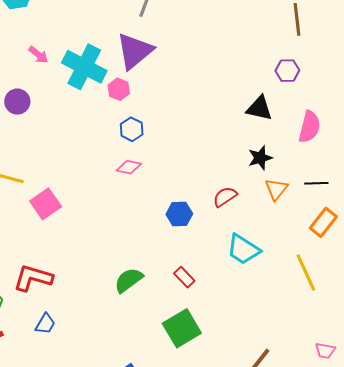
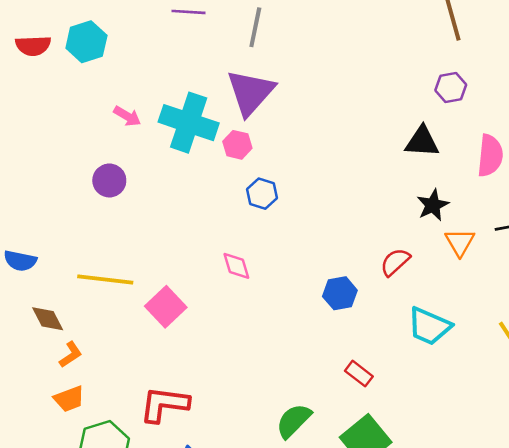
pink diamond: (129, 167) -> (236, 266), moved, turned 70
green semicircle: (129, 280) -> (294, 421), moved

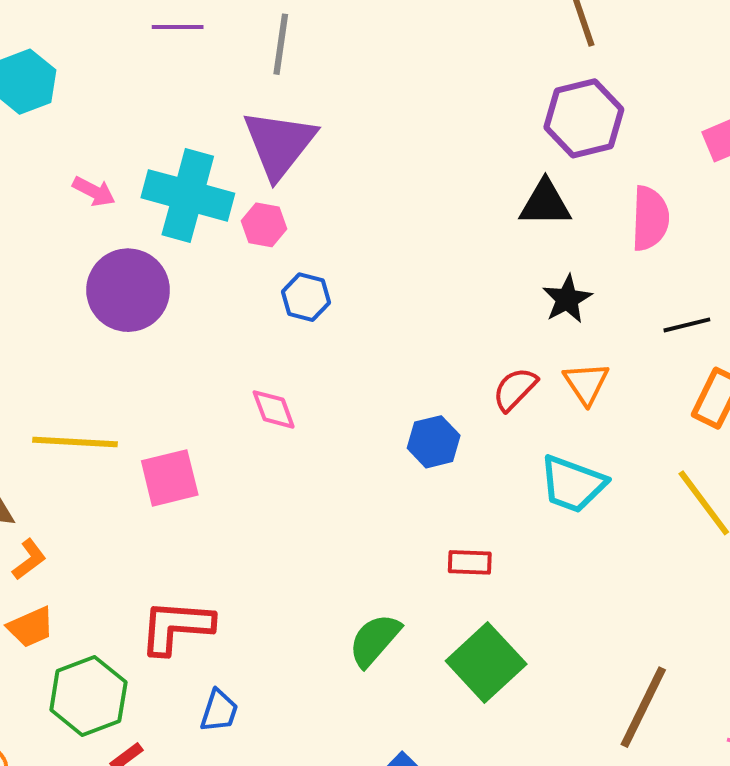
purple hexagon: (451, 88) -> (584, 118), size x1.6
purple circle: (109, 180) -> (128, 290), moved, size x1.6
orange triangle: (460, 242) -> (586, 383), moved
pink square: (166, 307) -> (170, 478), turned 33
red rectangle: (359, 374) -> (470, 562), turned -32

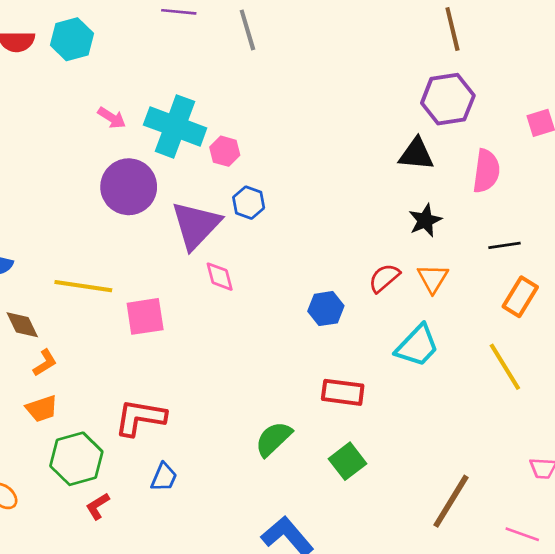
gray line: (281, 44) -> (247, 30), turned -30
purple triangle: (279, 144) -> (196, 225), moved
cyan trapezoid: (573, 484) -> (417, 346), turned -72
red rectangle: (470, 562) -> (343, 392), size x1.4
green square: (486, 663) -> (348, 461), size x0.7

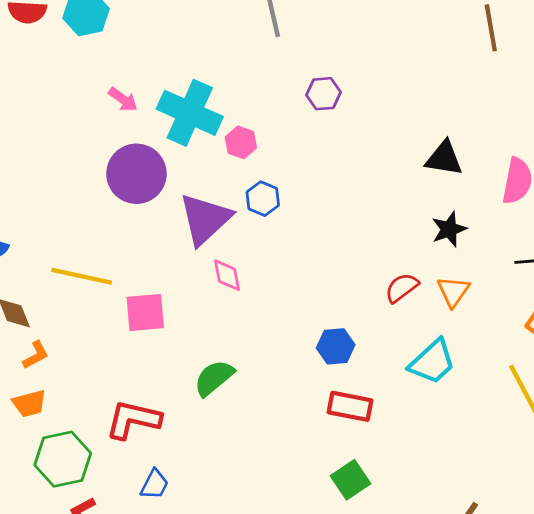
purple hexagon: (448, 99) -> (324, 94), moved, size x0.6
blue hexagon: (326, 309) -> (336, 346), moved
green semicircle: (274, 439) -> (214, 378), moved

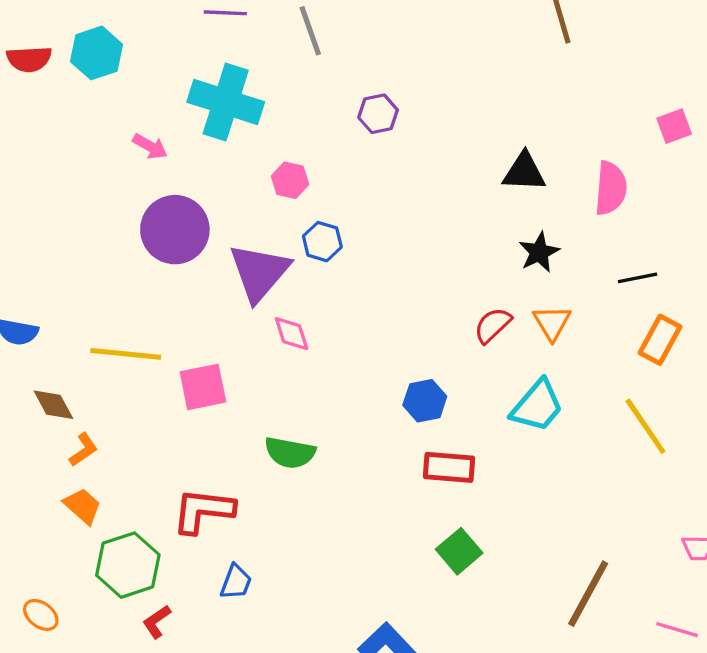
cyan cross: (190, 113) -> (226, 102), moved
green semicircle: (214, 378) -> (290, 453), turned -123
orange trapezoid: (29, 403) -> (82, 506), turned -117

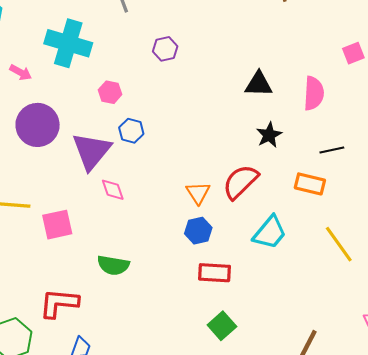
orange triangle: (552, 323) -> (198, 193), moved
red semicircle: (493, 325) -> (240, 182), size x1.5
orange rectangle: (660, 340) -> (310, 184), moved, turned 76

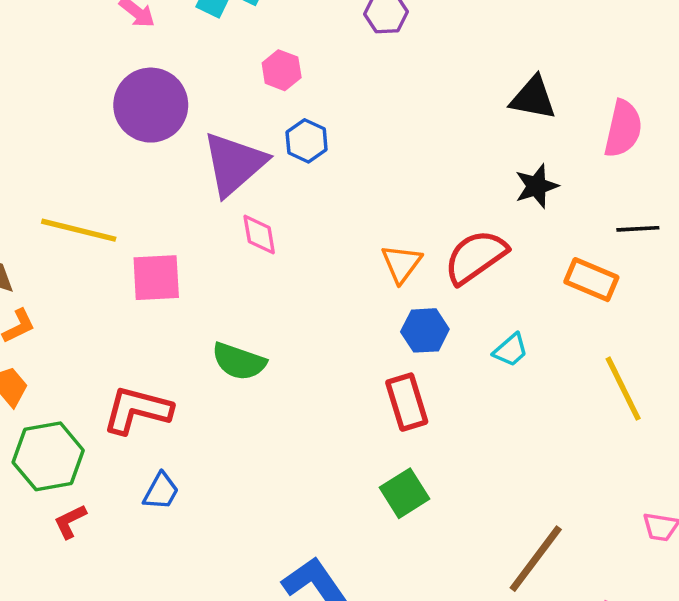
blue hexagon: (198, 231) -> (425, 330), moved
cyan trapezoid: (270, 233) -> (511, 350), size x0.6
red rectangle: (214, 273) -> (407, 402), turned 60

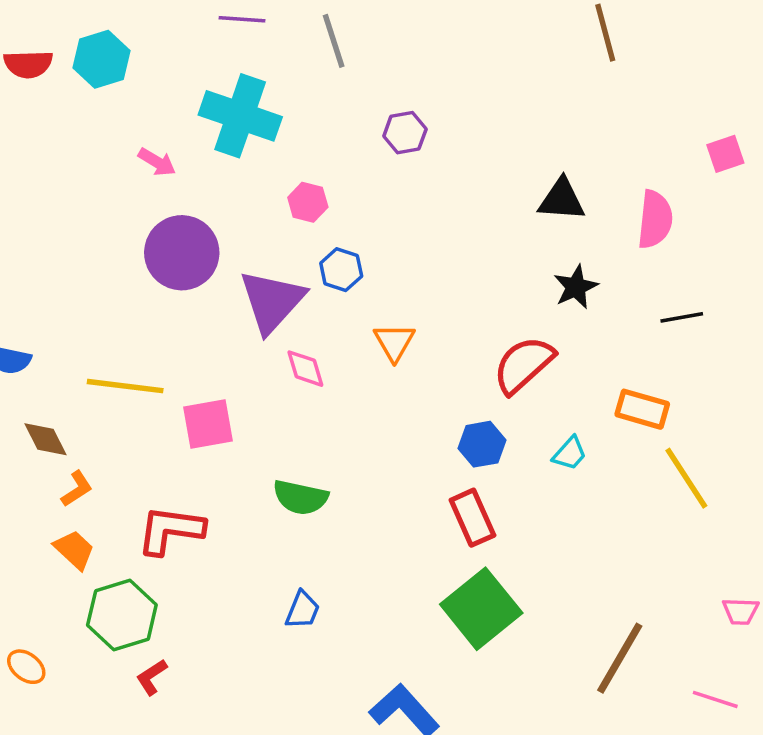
orange triangle: (401, 264) -> (394, 342), moved
orange rectangle: (591, 280) -> (642, 409), moved
red L-shape: (137, 410) -> (171, 530), moved
blue trapezoid: (161, 491) -> (302, 610), moved
green square: (404, 493) -> (481, 609), size x1.6

